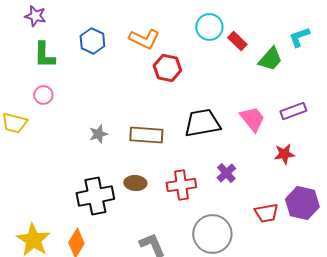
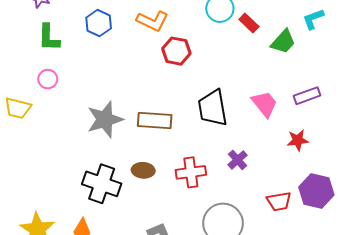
black trapezoid: (202, 123) -> (213, 108), turned -90
gray star: (98, 134) -> (105, 119), size x1.8
black cross: (95, 196) -> (102, 184), turned 30

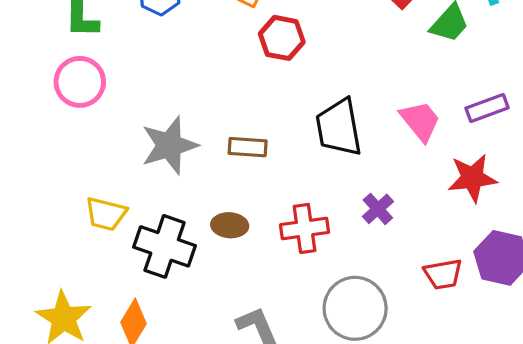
pink circle: (48, 79) -> (80, 82), size x1.6
yellow trapezoid: (18, 108) -> (106, 214), moved
brown rectangle: (155, 121) -> (248, 147), size x0.7
red star: (298, 140) -> (472, 178), size x1.4

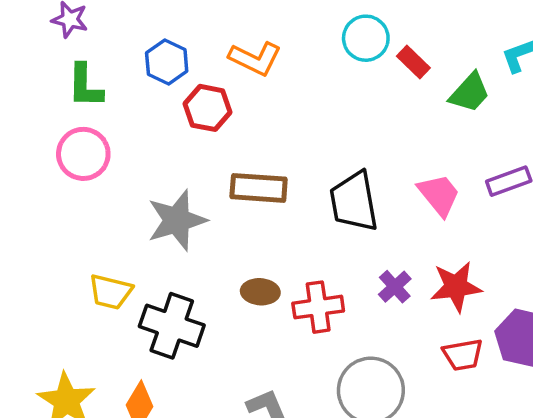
red hexagon: (282, 38) -> (208, 108), moved
brown rectangle: (248, 147) -> (259, 188), moved, size x1.4
red star: (472, 178) -> (456, 287), moved
brown ellipse: (230, 225) -> (260, 292), moved

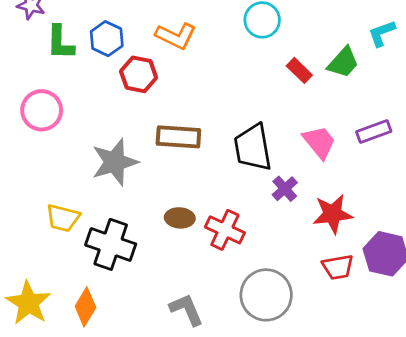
red rectangle: (413, 62) -> (299, 70), moved
green L-shape: (85, 86) -> (60, 43), moved
purple cross: (395, 287) -> (285, 189), moved
red cross: (318, 307) -> (225, 230), turned 33

